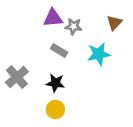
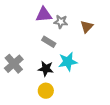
brown triangle: (114, 23) -> (87, 27), moved
cyan star: (99, 54) -> (68, 62), moved

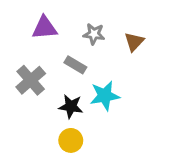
purple triangle: (44, 15) -> (45, 28), moved
gray cross: (14, 64) -> (31, 80), moved

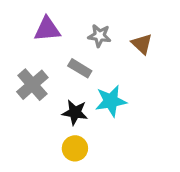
brown triangle: (134, 42) -> (142, 44), turned -30

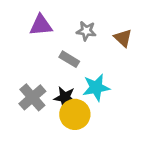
gray cross: (32, 85) -> (32, 97), moved
yellow circle: (75, 148) -> (75, 114), moved, size x1.4

